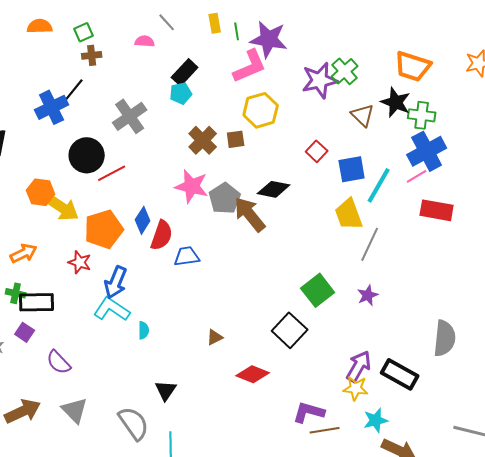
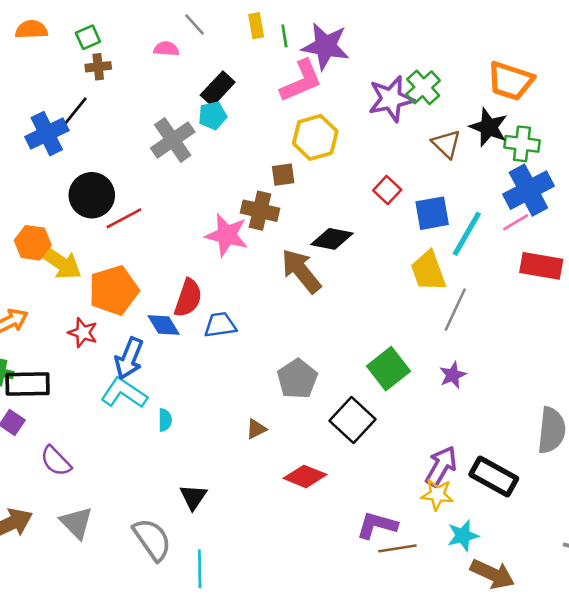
gray cross: (130, 116) -> (173, 140), moved
brown cross: (203, 140) -> (260, 211), moved, turned -32
gray pentagon: (225, 198) -> (297, 379), moved
blue diamond: (143, 220) -> (164, 325), moved, turned -64

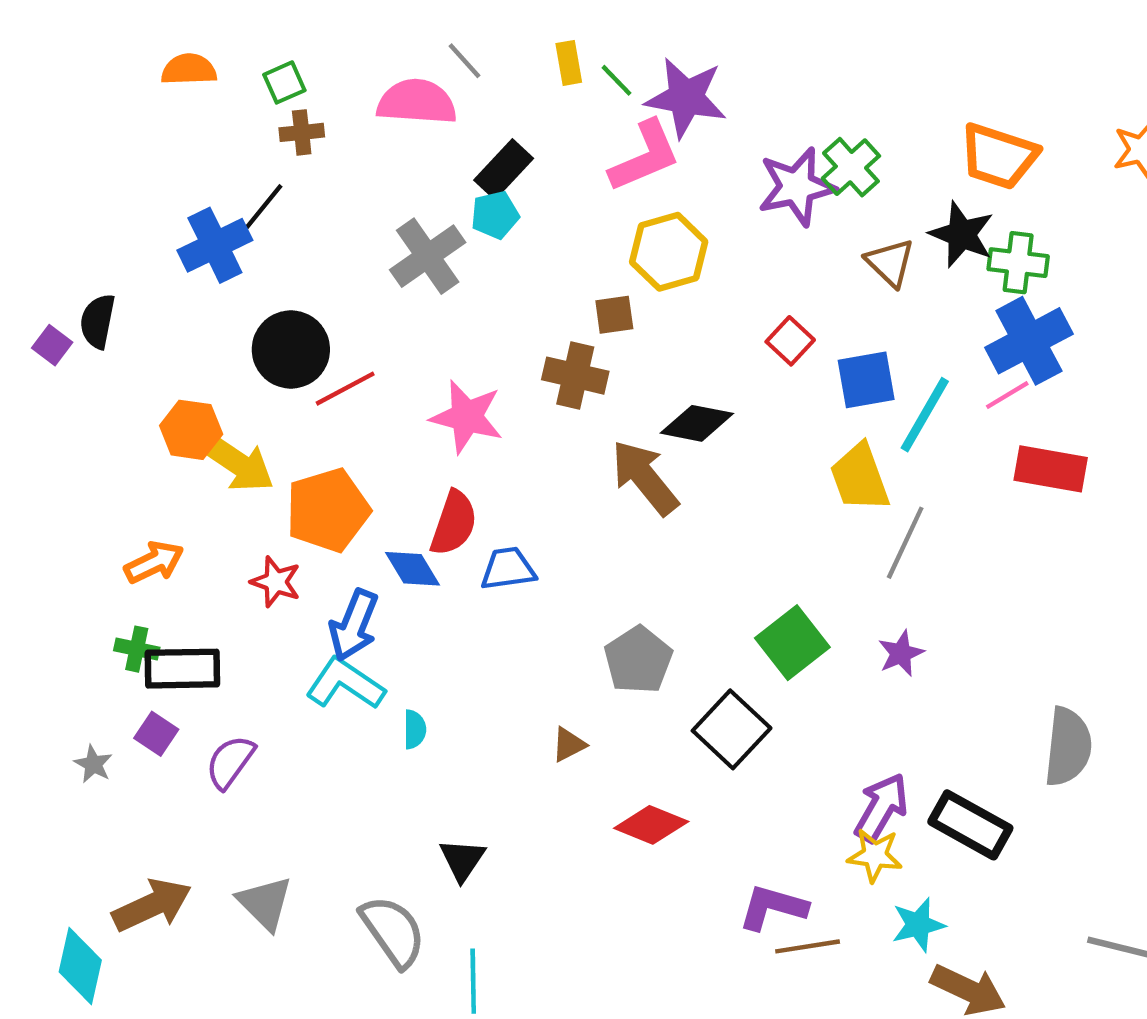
green line: (284, 36) -> (617, 80), turned -35
pink semicircle: (166, 49) -> (417, 102), size x1.8
pink star: (227, 235) -> (467, 417), moved
purple semicircle: (56, 461) -> (230, 762), moved, turned 80

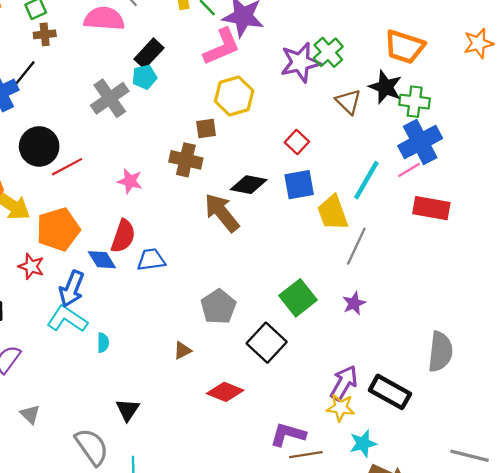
blue square: (866, 380) -> (299, 185), moved
pink star: (467, 417) -> (130, 181), size x0.7
gray triangle: (265, 903) -> (30, 414), moved, size x0.7

